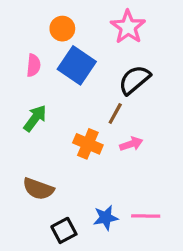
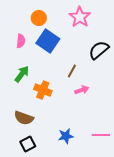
black semicircle: (134, 80) -> (99, 50), moved
orange cross: (88, 144) -> (43, 90), moved
pink line: (146, 216) -> (101, 135), moved
black square: (64, 230) -> (28, 144), moved

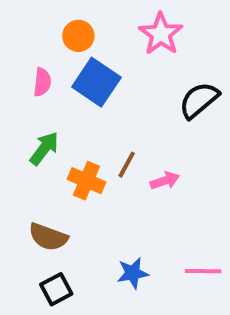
brown line: (72, 71) -> (127, 165), moved

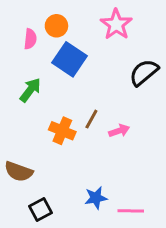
pink semicircle: (42, 82) -> (30, 39), moved
green arrow: (44, 148) -> (30, 90), moved
brown semicircle: (48, 237) -> (19, 172), moved
pink line: (203, 271) -> (131, 211), moved

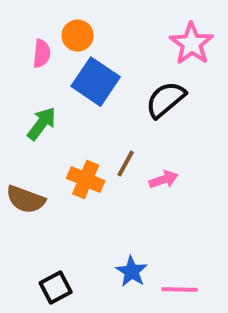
pink star: (116, 24) -> (192, 44), moved
black semicircle: (144, 72) -> (166, 100), moved
brown semicircle: (19, 172) -> (26, 199), moved
blue star: (96, 198) -> (132, 271), turned -30

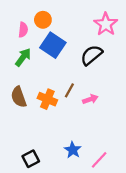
green arrow: (42, 124) -> (23, 57), moved
brown semicircle: (26, 199) -> (19, 97), moved, turned 50
pink line: (180, 289) -> (99, 160), turned -48

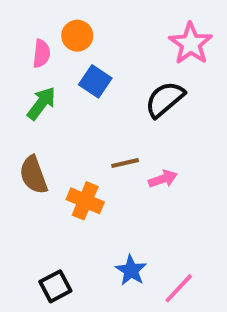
blue square: (53, 45) -> (95, 81), size x0.7
brown line: (69, 90) -> (125, 163), turned 48
orange cross: (47, 99) -> (85, 201), moved

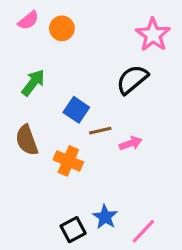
pink semicircle: (41, 54) -> (28, 20), moved, turned 45
blue square: (95, 81) -> (76, 110), moved
black square: (55, 286) -> (73, 230), moved

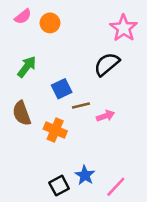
blue square: (76, 110) -> (62, 89), turned 30

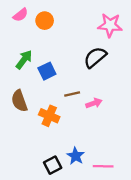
pink star: (124, 28) -> (110, 25), turned -30
blue square: (62, 89) -> (47, 71), moved
pink line: (116, 187) -> (103, 166), turned 48

